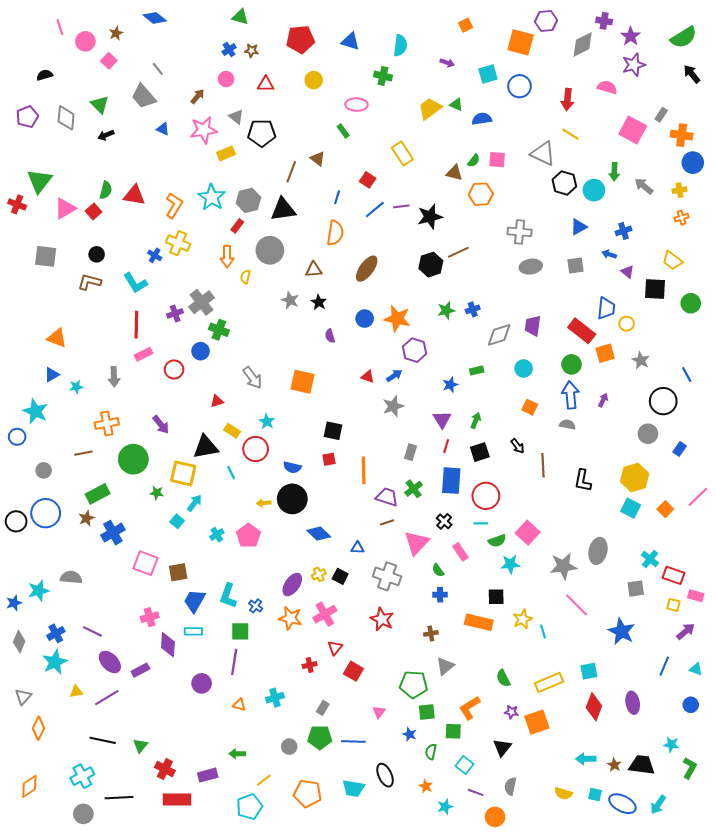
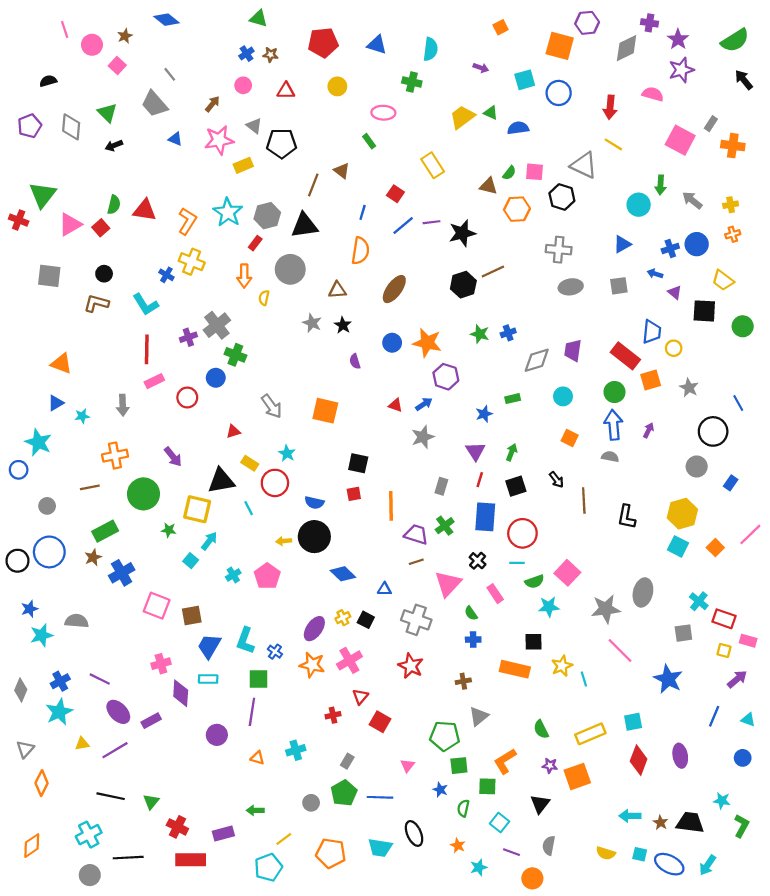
blue circle: (693, 163) -> (697, 244), moved
black hexagon: (564, 183) -> (562, 197), moved
green star: (446, 310) -> (480, 334), turned 30
blue star: (14, 603) -> (30, 609), moved
green pentagon: (320, 737) -> (344, 793), turned -30

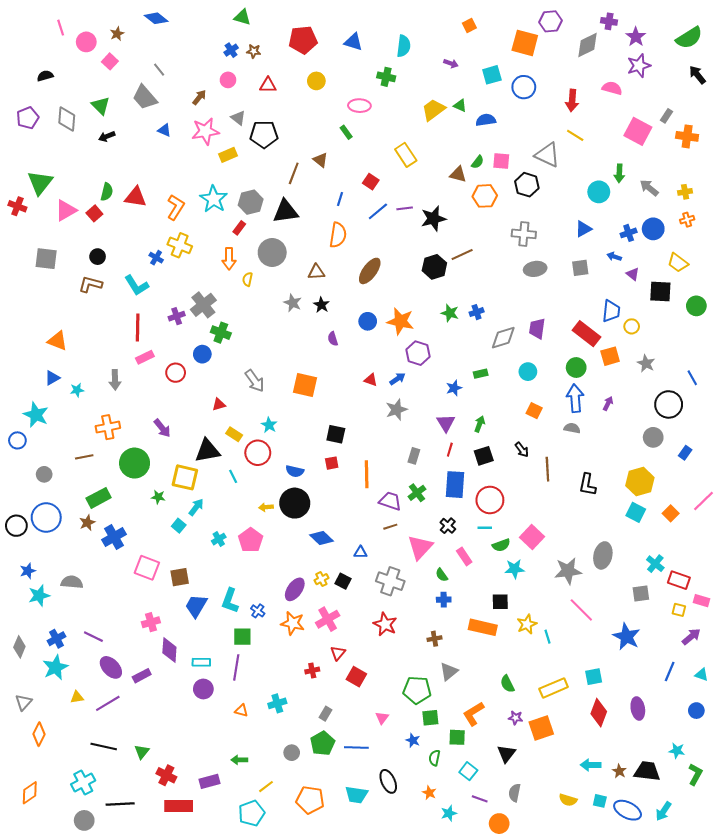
cyan rectangle: (208, 679) -> (201, 662), moved

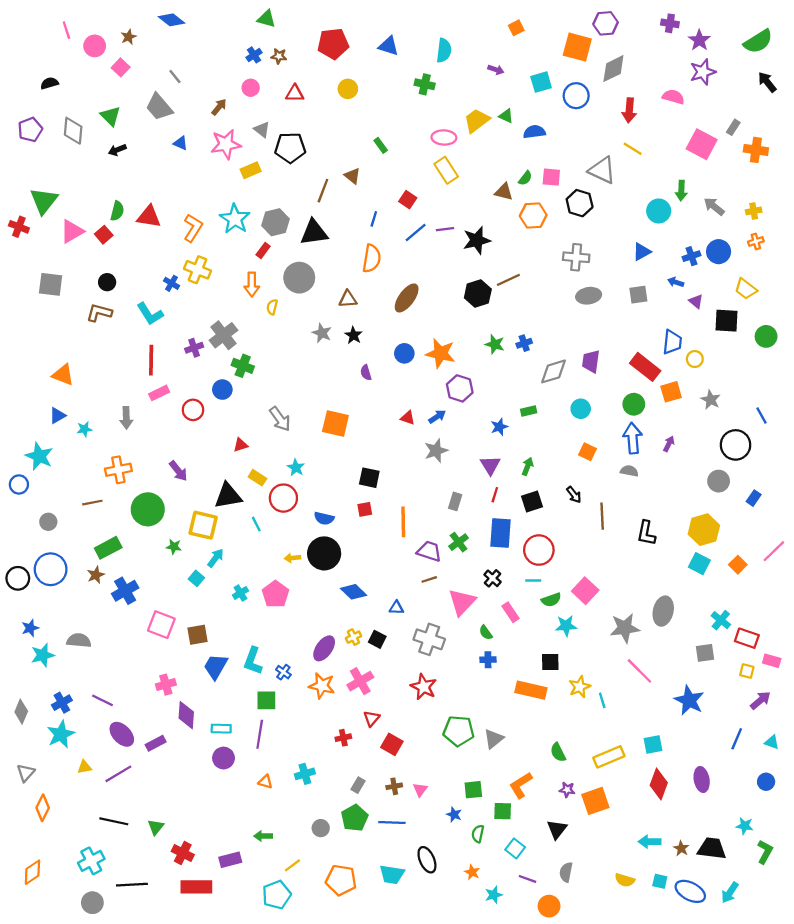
gray diamond: (587, 45) -> (613, 69), moved
pink ellipse: (359, 106) -> (444, 137), moved
brown cross: (434, 639) -> (394, 786), moved
green pentagon: (417, 690) -> (459, 731), moved

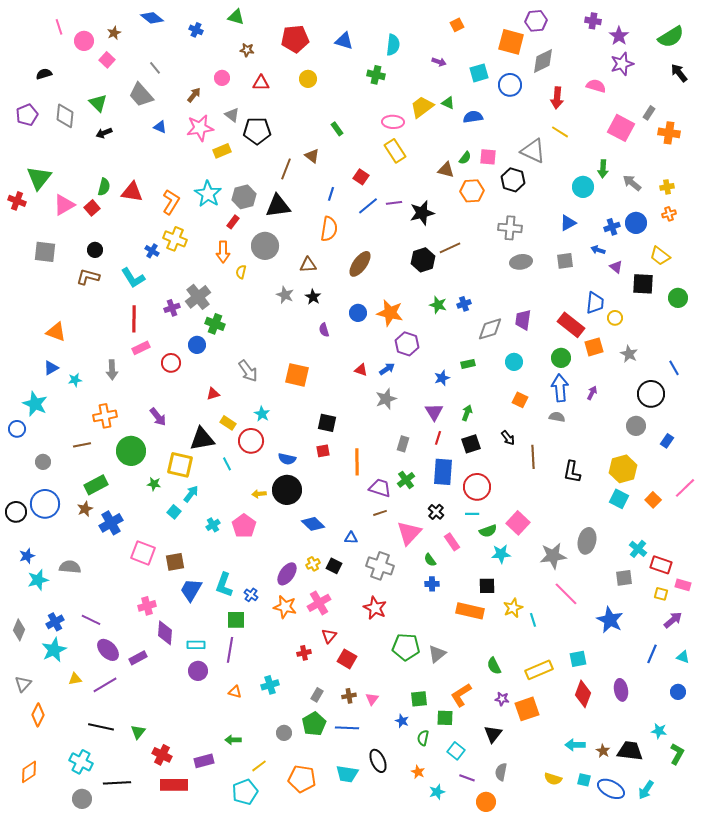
blue cross: (254, 55) -> (196, 30), moved, turned -32
cyan cross: (91, 861) -> (81, 762), turned -35

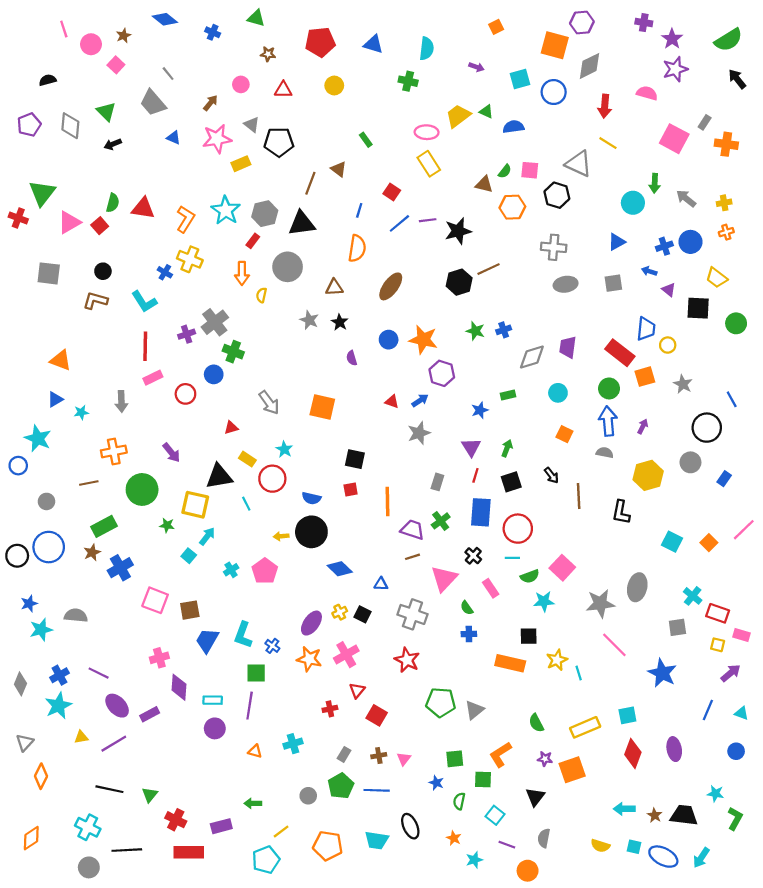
yellow hexagon: (623, 469) -> (648, 475), moved

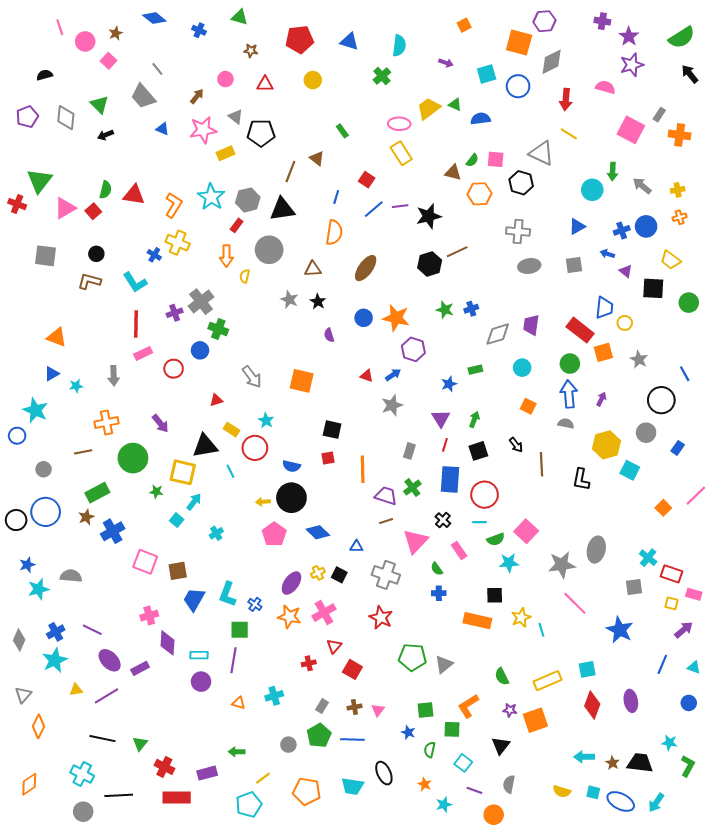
green cross: (408, 81) -> (382, 76), turned 36
cyan square: (672, 542) -> (630, 470), moved
pink pentagon: (265, 571) -> (274, 534), moved

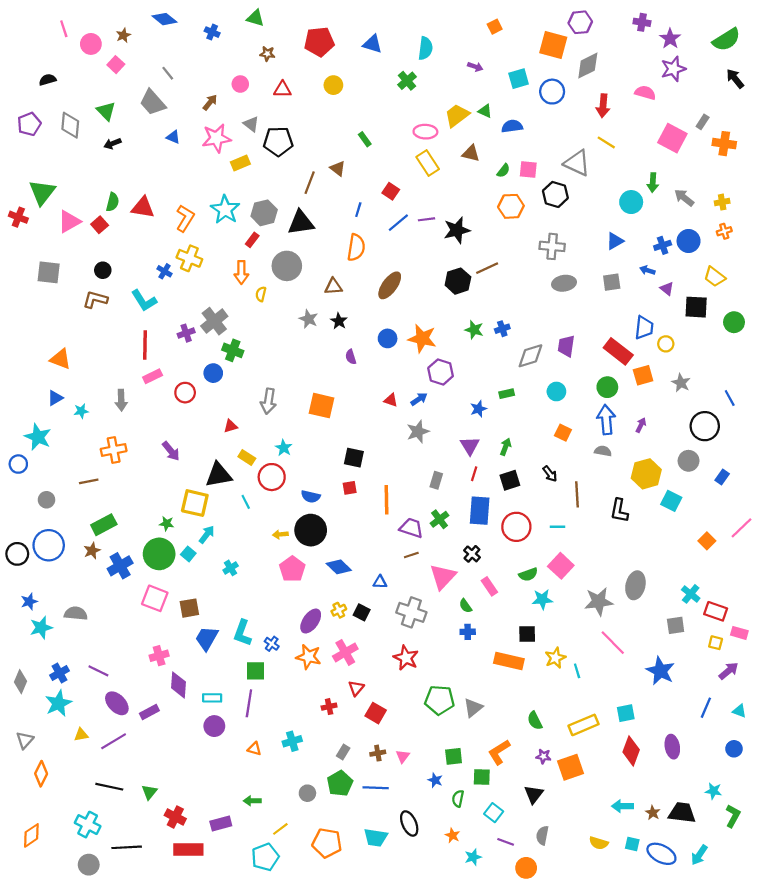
brown triangle: (453, 173) -> (471, 153), moved
gray arrow: (252, 377) -> (268, 401), turned 45
green circle: (133, 458) -> (159, 554), moved
cyan line: (479, 522) -> (558, 527), moved

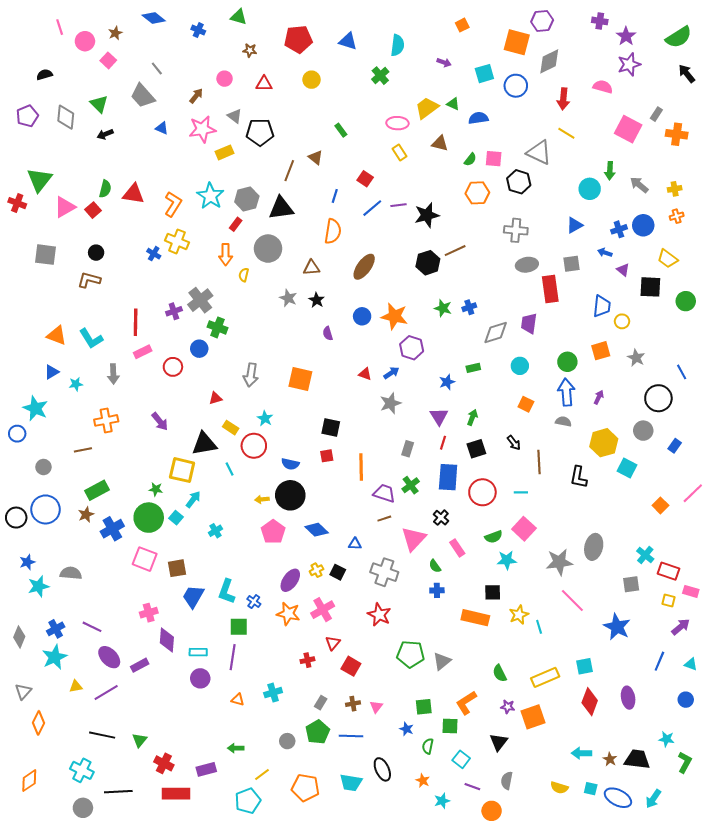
yellow rectangle: (428, 163) -> (399, 152), size x0.7
cyan L-shape: (144, 301) -> (91, 339), moved
red rectangle: (618, 351) -> (550, 289), moved, turned 44

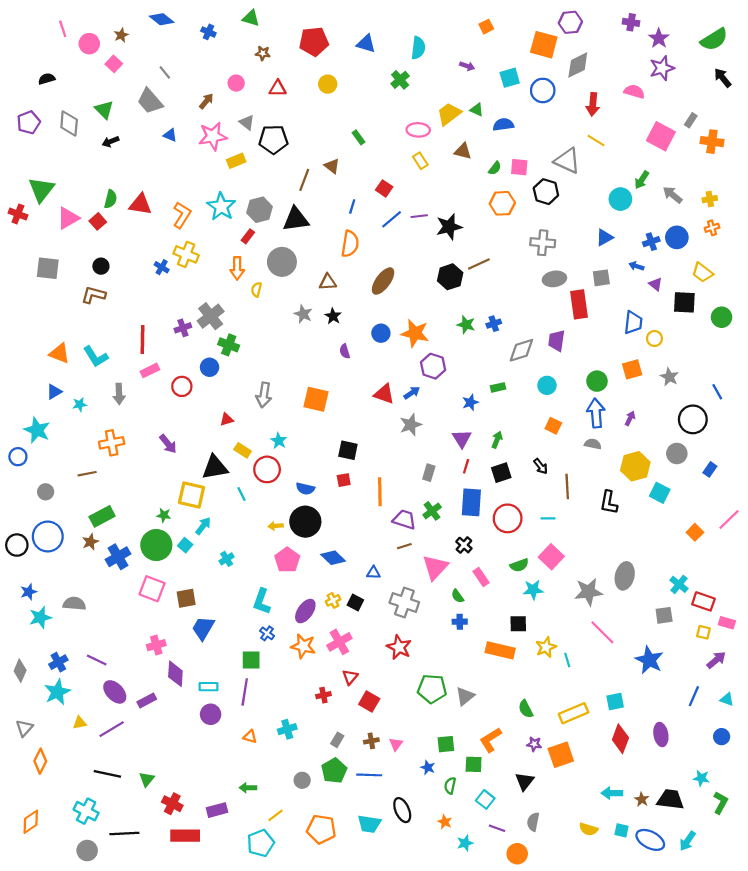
green arrow: (610, 171) -> (642, 180), turned 30
red triangle: (365, 374) -> (384, 394), size x1.5
cyan L-shape: (227, 591) -> (262, 601), moved

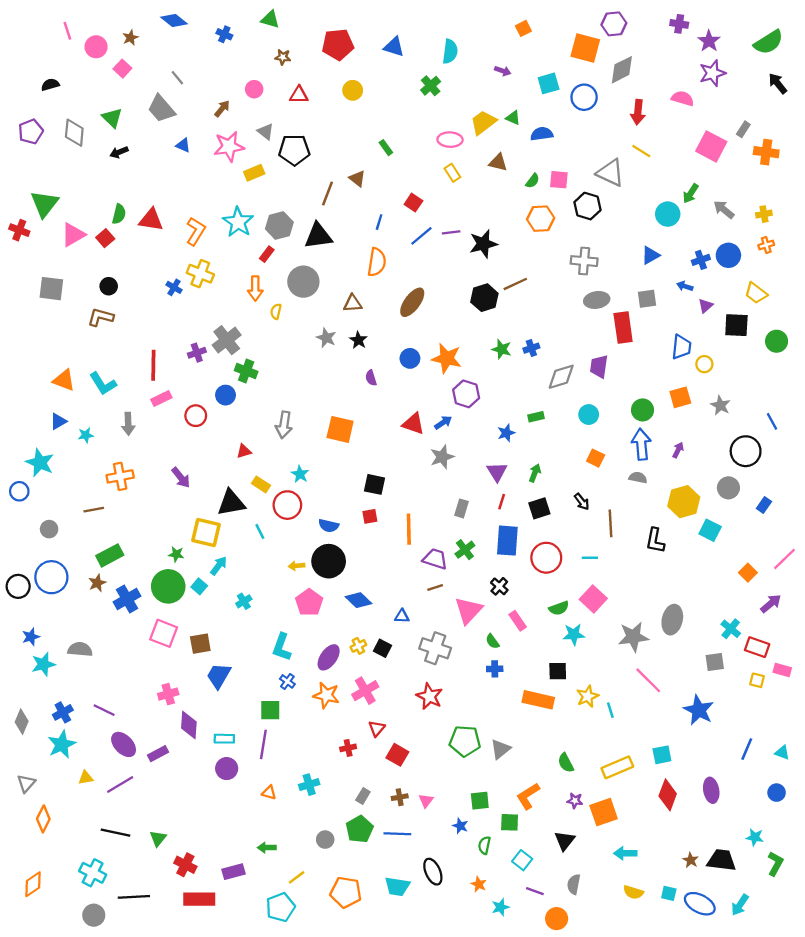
purple triangle: (656, 284) -> (706, 306), turned 40
purple arrow: (716, 660) -> (771, 604), moved
cyan arrow: (612, 793) -> (625, 853), moved

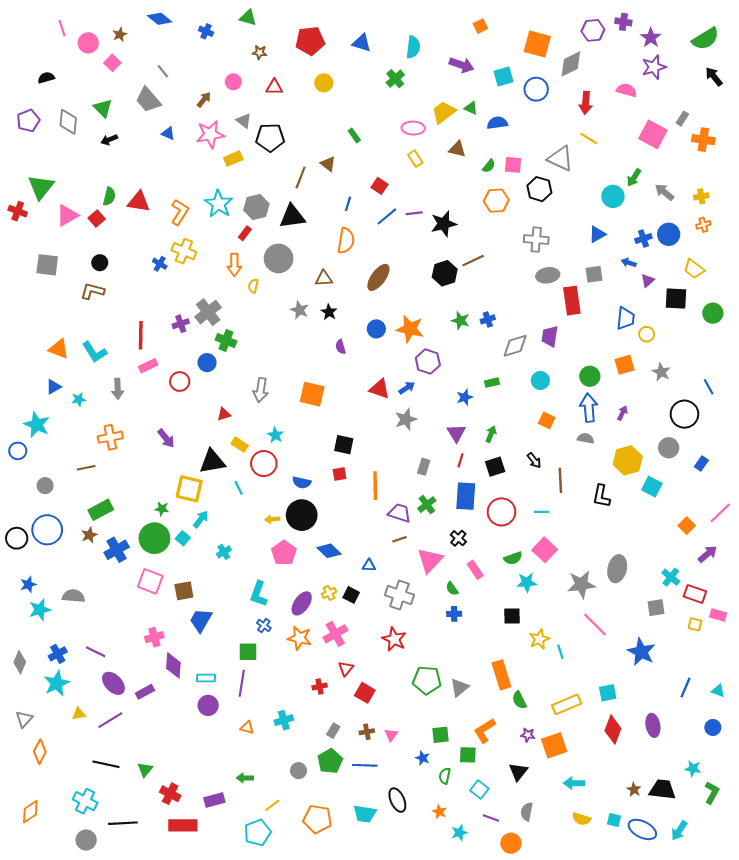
purple hexagon: (614, 24) -> (593, 30), moved
purple arrow: (503, 71) -> (462, 65), size x1.6
orange rectangle: (538, 700) -> (501, 675), moved, turned 60

